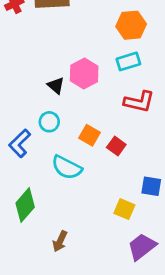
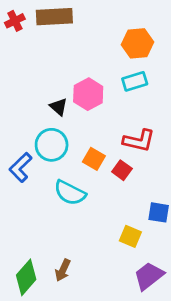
red L-shape: (139, 102) -> (139, 141), moved
cyan circle: (49, 122) -> (52, 145), size x1.5
green diamond: (25, 205) -> (26, 277), moved

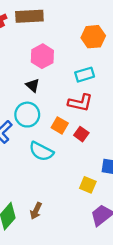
cyan rectangle: (135, 81) -> (85, 75), moved
pink hexagon: (88, 94) -> (42, 56), moved
red L-shape: (139, 141) -> (80, 103), moved

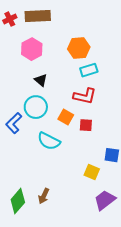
orange hexagon: (93, 37) -> (79, 48), moved
pink hexagon: (42, 56) -> (32, 49), moved
red square: (81, 134) -> (86, 125), turned -32

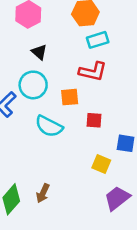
orange square: (66, 117) -> (70, 97), turned -35
red square: (86, 125) -> (94, 120), moved

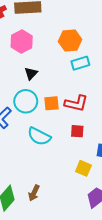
black triangle: (39, 52) -> (31, 73), turned 32
red L-shape: (93, 72) -> (76, 103), moved
orange square: (70, 97) -> (52, 103), moved

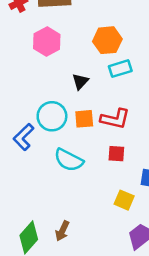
black triangle: (31, 73) -> (80, 81), moved

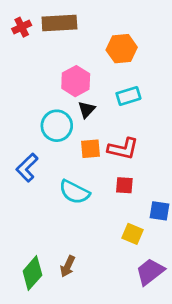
orange hexagon: (107, 40) -> (122, 49), moved
pink hexagon: (47, 42) -> (76, 81), moved
cyan circle: (52, 116) -> (57, 126), moved

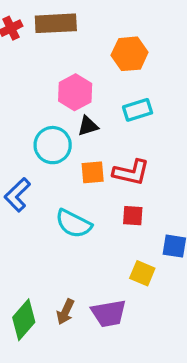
black triangle: (87, 109) -> (88, 126), turned 30
purple trapezoid: (150, 272) -> (109, 313), moved, turned -152

